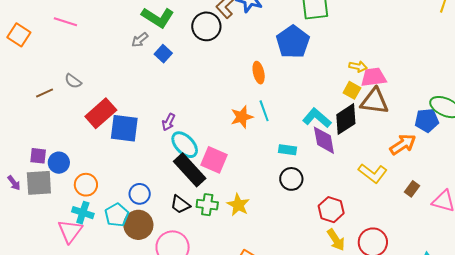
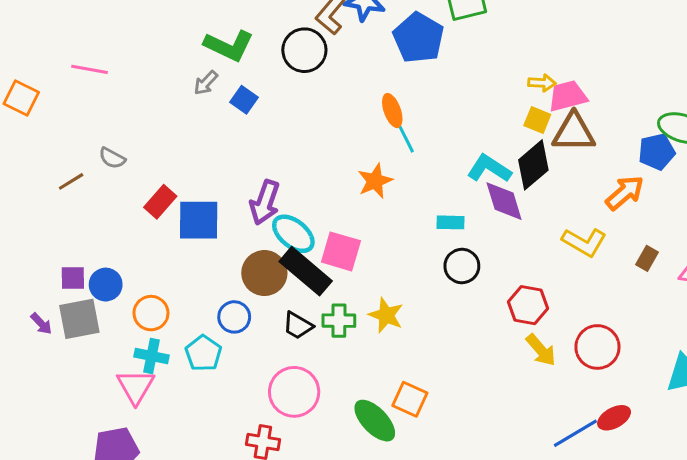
blue pentagon: (293, 42) -> (419, 38), moved
cyan line: (264, 111) -> (405, 137), moved
red rectangle: (101, 113) -> (160, 202), size x0.7
purple arrow: (169, 122) -> (265, 202), size x1.6
brown circle: (138, 225) -> (264, 273), moved

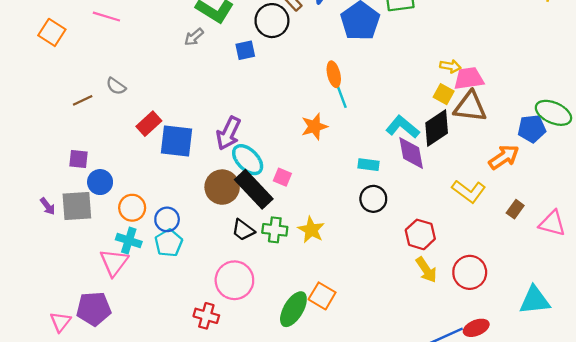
blue square: (244, 100) -> (245, 50), moved, turned 36
pink square: (341, 251) -> (282, 177), size x0.6
purple square: (73, 278) -> (78, 159), moved
blue circle: (234, 317) -> (167, 219), moved
green ellipse: (375, 421) -> (293, 309), turned 68

